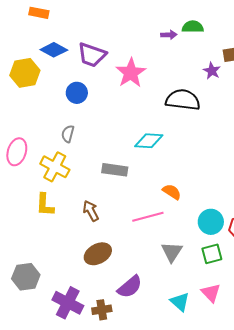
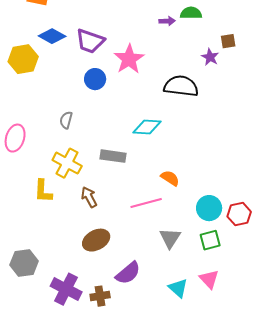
blue circle: (77, 93) -> (95, 79), moved
yellow cross: (55, 167) -> (67, 163), moved

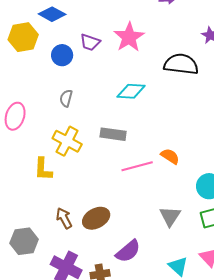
purple trapezoid: (90, 41) -> (90, 42), moved, size x0.7
blue circle: (95, 79) -> (62, 55), moved
cyan diamond: (147, 127) -> (131, 91), moved
brown arrow: (89, 197) -> (64, 218), moved
pink line: (146, 203) -> (137, 166), moved

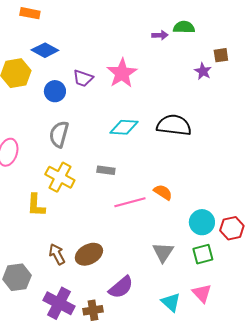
black semicircle: (181, 64) -> (174, 125), moved
gray semicircle: (66, 98) -> (59, 134), size x1.5
gray rectangle: (113, 134) -> (106, 170), size x0.7

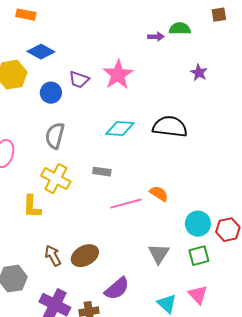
brown square: (221, 55) -> (219, 15), moved

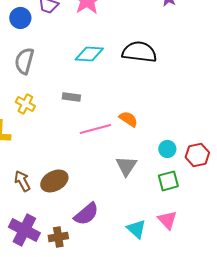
yellow cross: (56, 179) -> (25, 104), size x0.7
cyan circle: (198, 224) -> (167, 149), size x0.7
gray triangle: (159, 254) -> (126, 166), moved

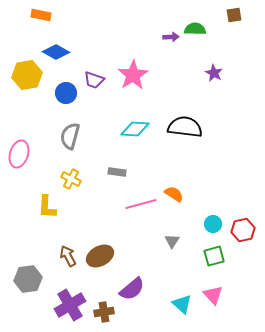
gray triangle: (126, 166) -> (172, 241), size x0.7
purple cross: (24, 230) -> (70, 305), turned 32

